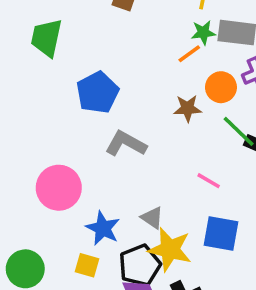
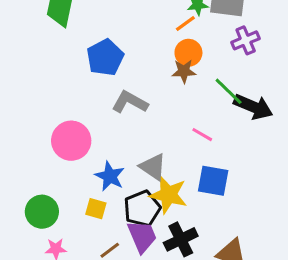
orange circle: (221, 87) -> (188, 53), moved
gray triangle: (152, 218) -> (153, 167), size x1.4

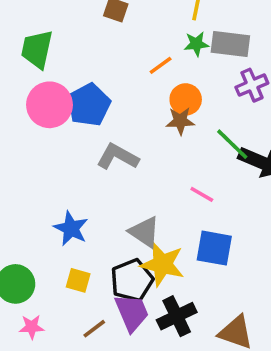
orange line: (185, 23) -> (161, 65), moved
pink circle: (71, 141) -> (49, 105), moved
blue star: (110, 176) -> (71, 228), moved

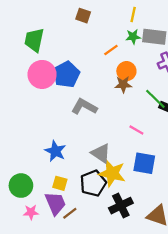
purple trapezoid: (132, 313) -> (55, 203), moved

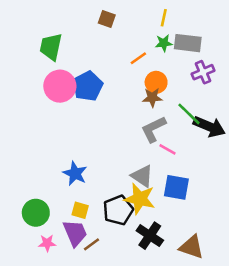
gray L-shape: (84, 107) -> (154, 129), moved, turned -55
gray triangle: (101, 153) -> (142, 176), moved
black cross: (121, 206) -> (150, 236), turned -30

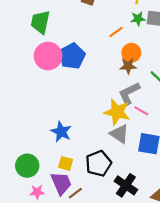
yellow star: (140, 199) -> (117, 112), moved

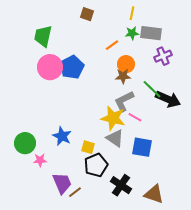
yellow square: (66, 163) -> (88, 147), moved
green circle: (27, 166) -> (25, 143), moved
pink star: (37, 192) -> (40, 160), moved

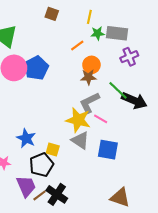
yellow line: (132, 13) -> (89, 17), moved
black pentagon: (96, 165) -> (41, 165), moved
black cross: (121, 185) -> (57, 194), moved

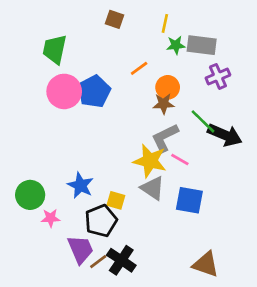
orange line: (77, 45) -> (139, 68), moved

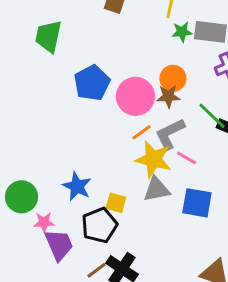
orange line: (139, 68) -> (141, 132), moved
pink circle: (64, 91) -> (135, 96), moved
gray triangle: (153, 188) -> (156, 189), turned -45
purple trapezoid: (80, 249) -> (59, 245), moved

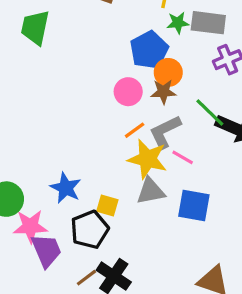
blue pentagon: (92, 83) -> (149, 50), moved
pink circle: (135, 96) -> (128, 92), size x0.7
pink star: (44, 222) -> (30, 226), size x1.5

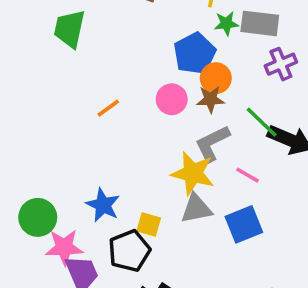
orange line: (135, 130) -> (108, 108), moved
pink line: (183, 157) -> (247, 175), moved
blue square: (194, 206) -> (244, 224), turned -32

